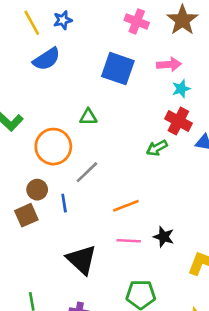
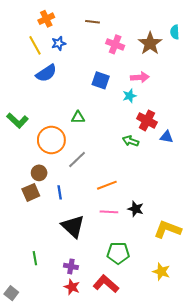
blue square: (118, 69) -> (101, 80), size x0.7
cyan star: (181, 89) -> (130, 96), moved
green arrow: (157, 148) -> (131, 141), turned 49
blue line: (64, 203) -> (60, 192), moved

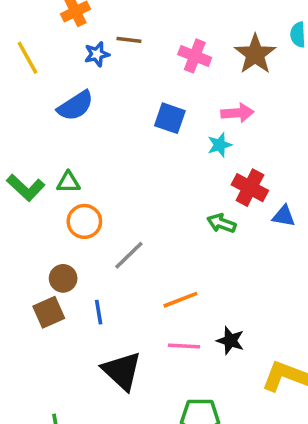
brown line: (93, 22) -> (129, 40), moved
yellow line: (35, 45) -> (27, 58), moved
green triangle: (78, 117) -> (68, 182), moved
orange circle: (51, 140) -> (84, 221), size x0.7

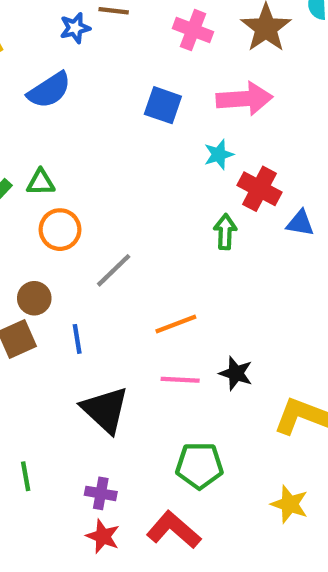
pink arrow: (237, 113) -> (244, 99), size x1.4
cyan star: (220, 145) -> (219, 154), moved
green arrow: (221, 223) -> (225, 232), turned 72

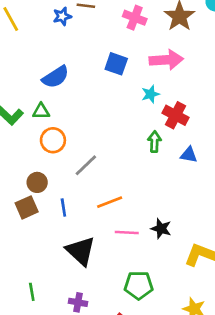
blue semicircle: (49, 90) -> (56, 77), moved
blue triangle: (300, 223) -> (189, 155), moved
orange line: (176, 324) -> (110, 202), moved

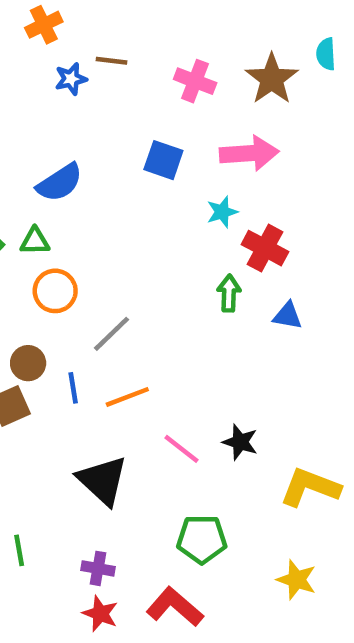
orange line: (110, 202) -> (127, 397), moved
blue line: (63, 207) -> (73, 388), moved
pink line: (127, 233) -> (181, 449), turned 35

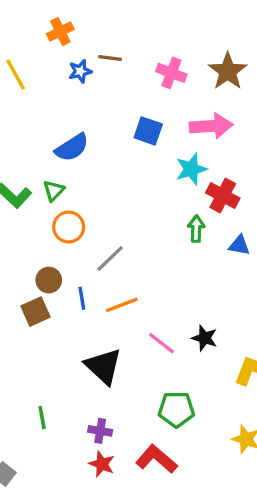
cyan star: (222, 212) -> (191, 169), size x1.4
green triangle: (35, 241) -> (54, 191), turned -45

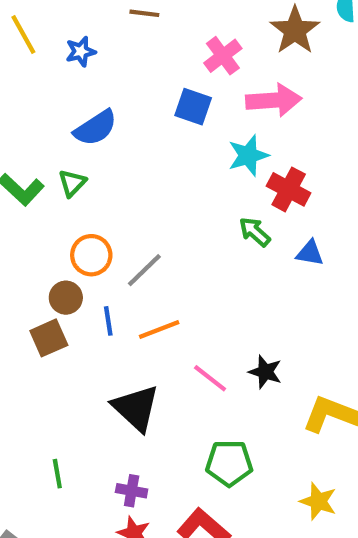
blue star: (80, 71) -> (81, 51), moved
pink cross: (171, 73) -> (223, 56), moved, turned 32
orange circle: (69, 227) -> (91, 255), moved
green arrow: (196, 229) -> (255, 232), turned -50

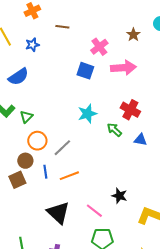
brown star: (295, 30) -> (133, 35), size x0.6
blue semicircle: (96, 128) -> (18, 77), moved
cyan star: (248, 155) -> (87, 114), moved
green triangle: (72, 183) -> (26, 117), moved
pink line: (210, 378) -> (94, 211), moved

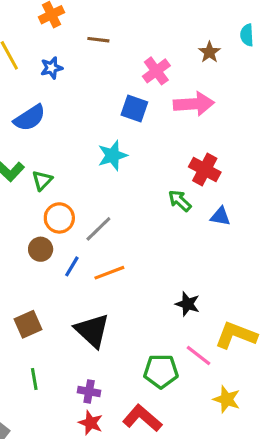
cyan star: (87, 114) -> (112, 155), moved
blue line: (45, 172) -> (72, 266), turned 40
brown square: (17, 180) -> (28, 324), moved
pink line: (94, 211) -> (198, 356), moved

